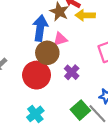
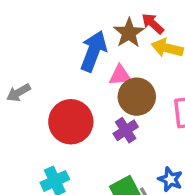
brown circle: (47, 53) -> (137, 97), moved

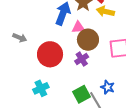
gray arrow: (19, 93) -> (20, 38), turned -128

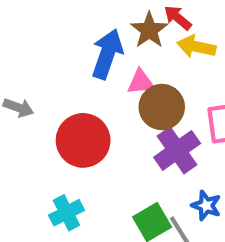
purple cross: (82, 59) -> (177, 150), moved, size x1.5

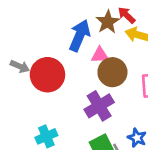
red circle: (83, 140) -> (47, 75), moved
purple cross: (177, 150) -> (99, 106), moved

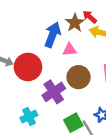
brown circle: (112, 72) -> (78, 77), moved
purple cross: (99, 106) -> (54, 92), moved

